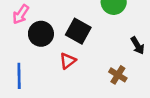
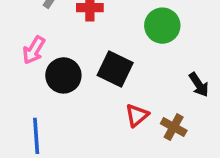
red triangle: (68, 61) -> (137, 115), moved

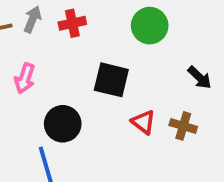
black circle: (63, 75) -> (63, 124), moved
red triangle: (137, 115) -> (143, 122), turned -30

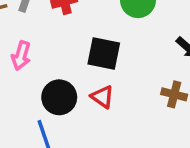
red triangle: (143, 122) -> (102, 97), moved

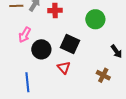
black circle: (59, 97) -> (41, 49), moved

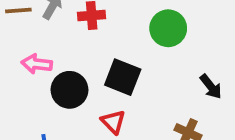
pink arrow: (25, 35) -> (37, 64), turned 70

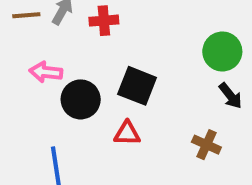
green circle: (168, 28) -> (222, 51), moved
red triangle: (113, 122) -> (127, 133), turned -44

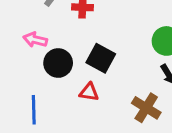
brown cross: (206, 145) -> (146, 108), size x1.4

